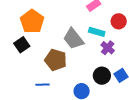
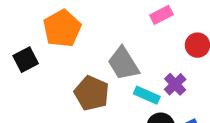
cyan rectangle: (97, 32) -> (147, 95), moved
black square: (22, 45) -> (26, 60), moved

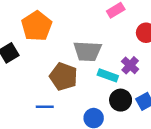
gray trapezoid: (123, 63) -> (87, 51), turned -52

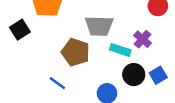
blue line: (45, 107) -> (57, 83), turned 36

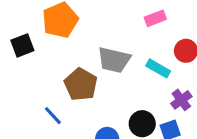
purple cross: (143, 39) -> (181, 100), moved
cyan rectangle: (120, 50) -> (158, 68), moved

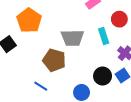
cyan rectangle: (158, 68) -> (104, 36), turned 56

